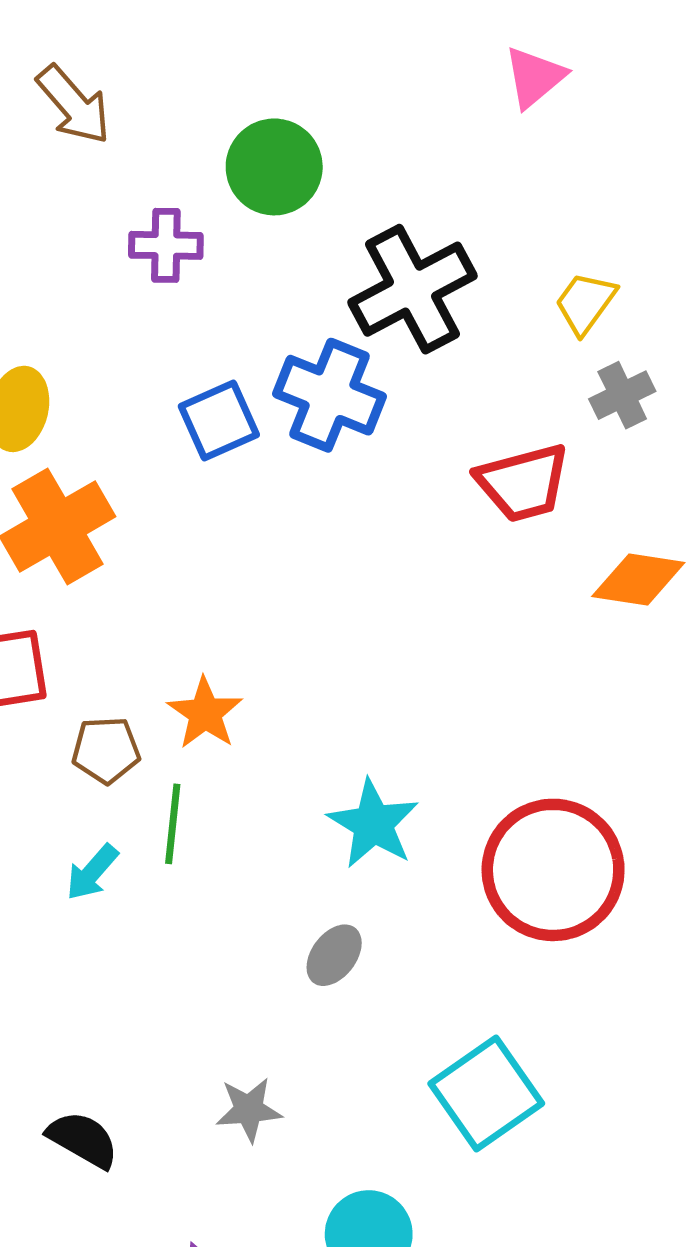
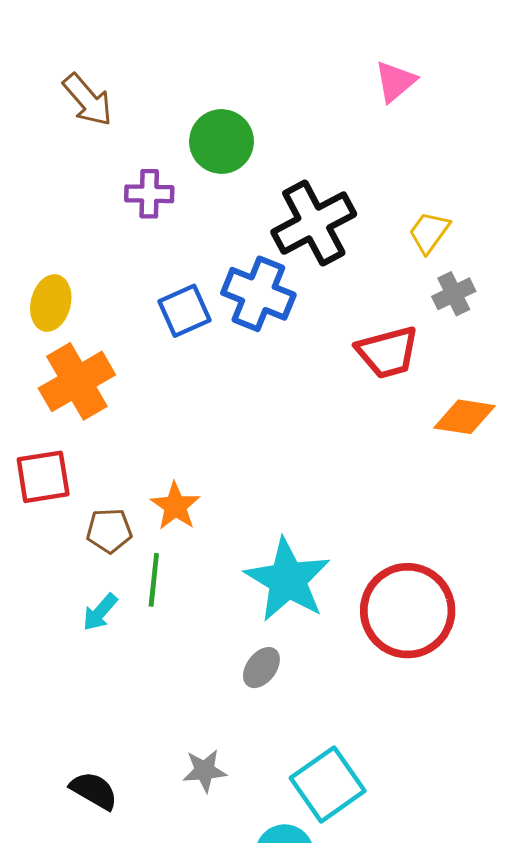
cyan star: (373, 824) -> (288, 580), size x1.4
cyan square: (486, 1093) -> (328, 784), moved

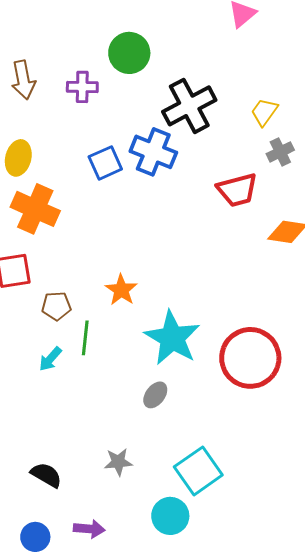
brown arrow: (88, 100) -> (23, 80), moved, turned 30
orange cross: (77, 381) -> (35, 209), turned -36
orange star: (175, 506) -> (121, 290), moved

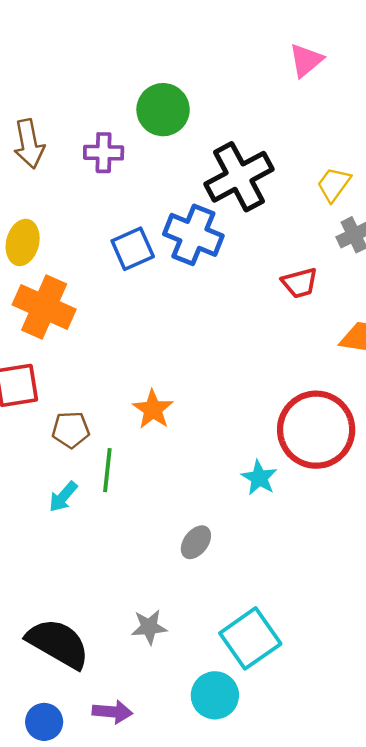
red trapezoid: (237, 190) -> (300, 283), size x0.7
cyan star: (172, 338) -> (259, 478), moved, size x0.5
red circle: (250, 358) -> (316, 430), moved
black semicircle: (46, 475) -> (58, 643), size x1.6

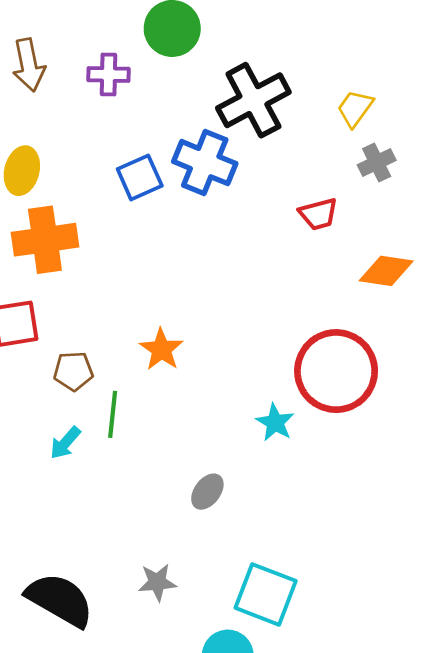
orange cross: (44, 307) -> (45, 240), turned -32
cyan square: (250, 638) -> (266, 594), turned -34

